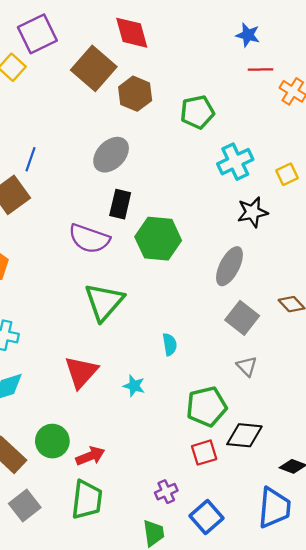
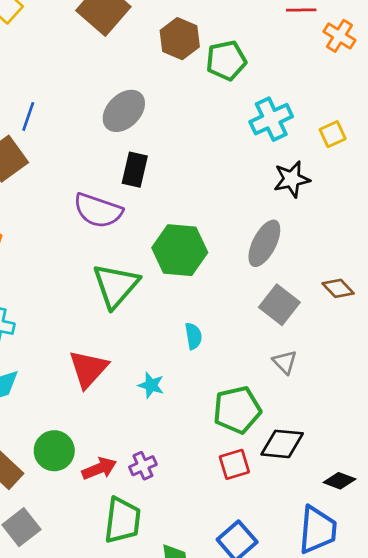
brown hexagon: (135, 94) -> (180, 39), moved
green hexagon: (158, 239) -> (180, 250), moved
purple cross: (166, 492) -> (143, 466), moved
green trapezoid: (87, 500) -> (122, 520), moved

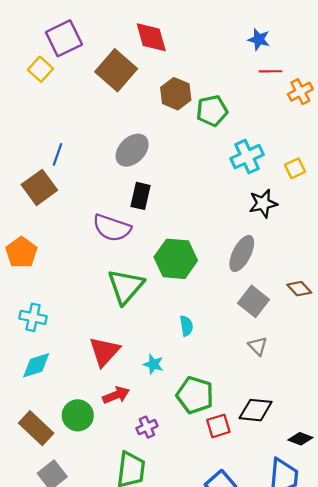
orange cross: (339, 36) -> (300, 92), turned 30
green pentagon: (237, 410) -> (195, 395), moved, turned 30
red arrow: (99, 468) -> (116, 395), moved

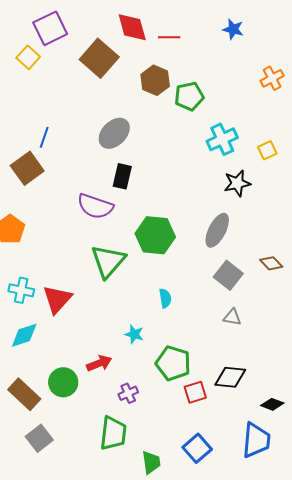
red line: (271, 71) -> (169, 37), moved
gray triangle: (258, 346) -> (232, 317), turned -36
red triangle: (104, 351) -> (57, 299), moved

